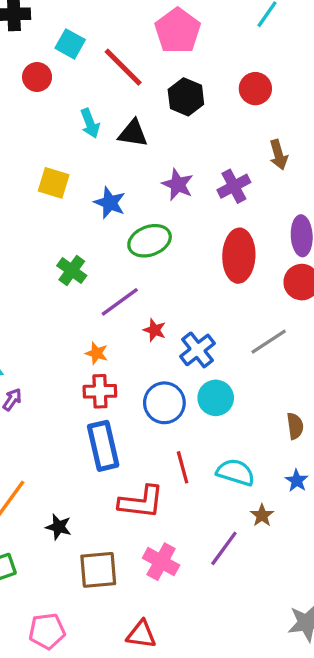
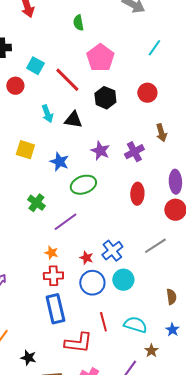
red ellipse: (239, 256) -> (137, 194), size x0.7
red star: (154, 330) -> (86, 258), moved

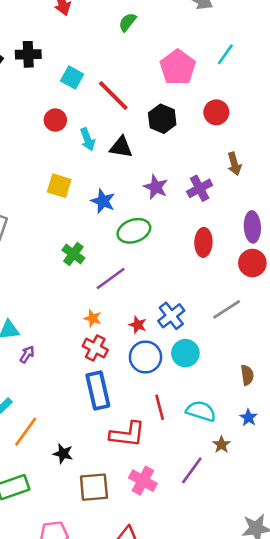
green semicircle: (78, 23) -> (127, 22), turned 49
pink pentagon: (100, 58) -> (178, 67), moved
red circle: (15, 86) -> (55, 120), moved
red cross: (53, 276) -> (95, 348), turned 30

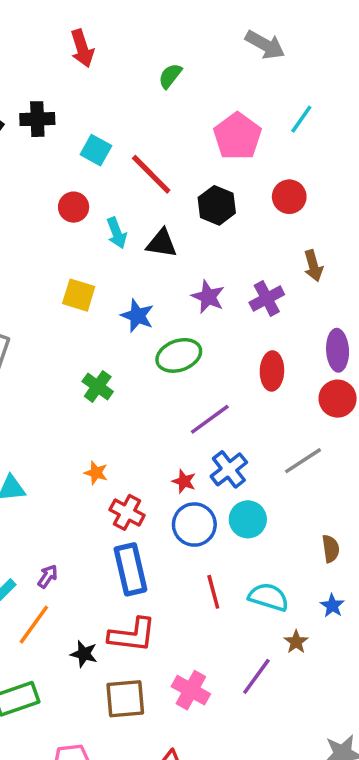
purple line: (111, 278) -> (210, 419), moved
orange star: (93, 318) -> (96, 473), moved
purple arrow: (27, 354) -> (48, 576), moved
red L-shape: (127, 434) -> (132, 635), moved

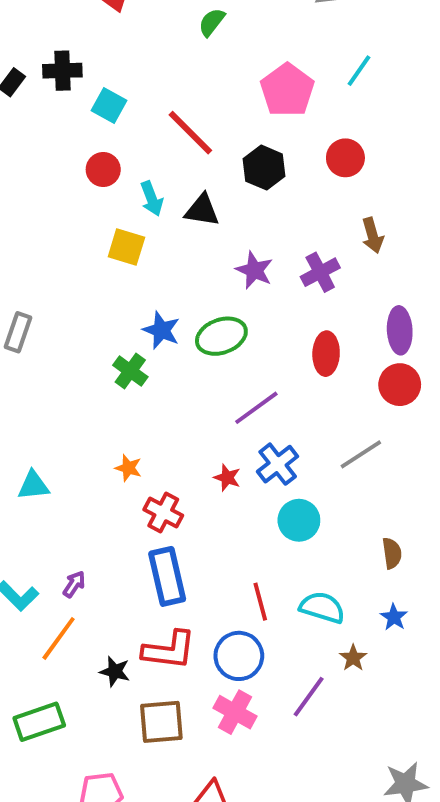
cyan square: (96, 150) -> (109, 106), moved
yellow square: (79, 295) -> (126, 247), moved
blue star: (137, 316) -> (161, 330), moved
blue circle: (194, 525) -> (239, 656), moved

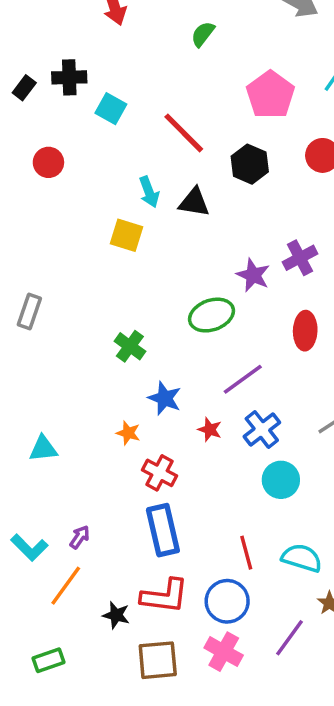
red circle: (103, 169) -> (48, 162), moved
purple star: (254, 270) -> (253, 275), moved
blue star: (161, 330) -> (165, 398), moved
red star: (227, 478) -> (210, 430), moved
green rectangle: (39, 722) -> (48, 660), size x0.7

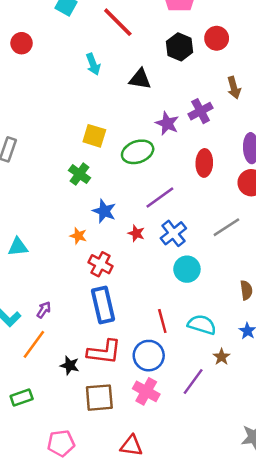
black hexagon: (250, 164) -> (180, 47), moved
black triangle: (194, 202) -> (140, 79), moved
yellow square: (127, 235) -> (94, 136), moved

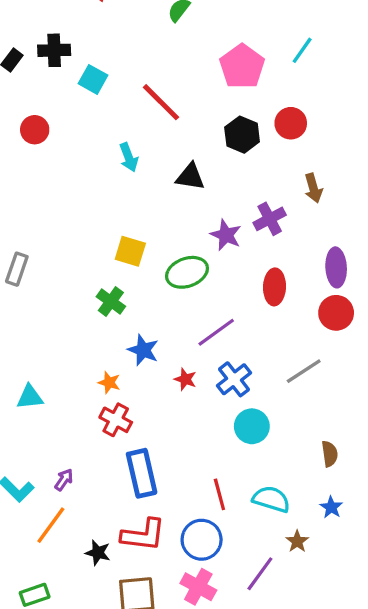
red cross: (101, 264) -> (116, 420), moved

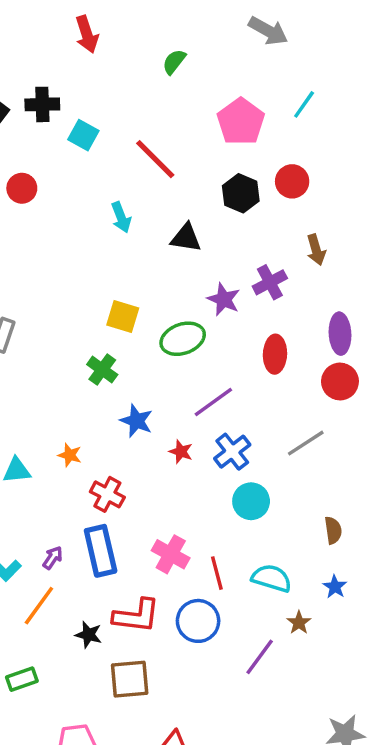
orange star: (109, 383) -> (70, 455), moved
blue rectangle: (142, 473) -> (101, 551), moved
pink cross: (198, 587) -> (171, 554), moved

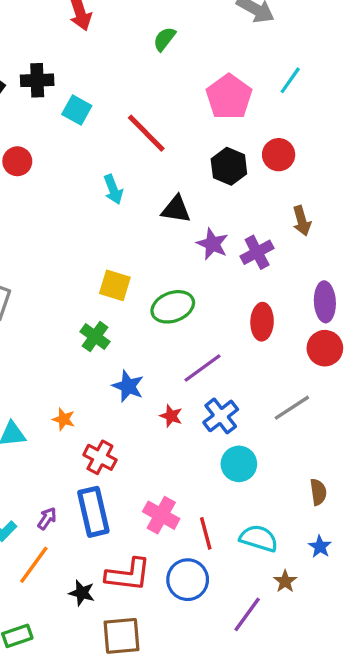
purple star: (224, 299) -> (212, 244), moved

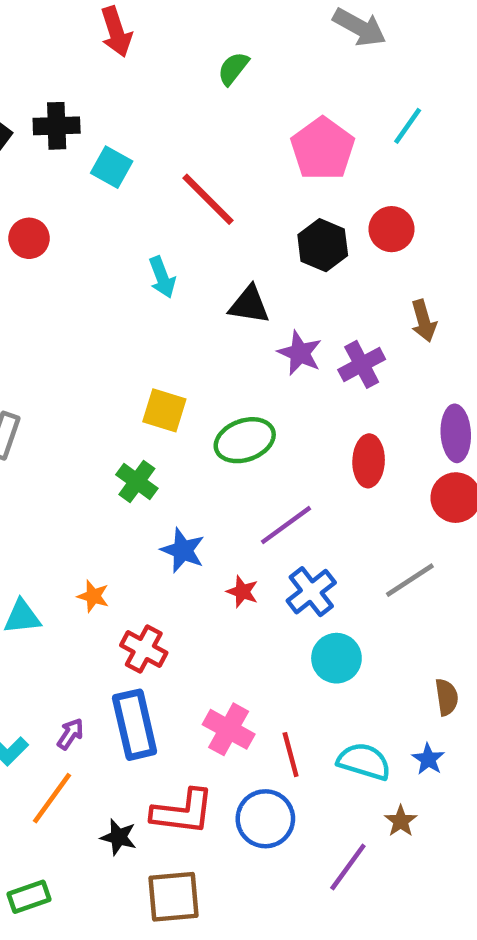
blue star: (320, 547) -> (428, 759), moved

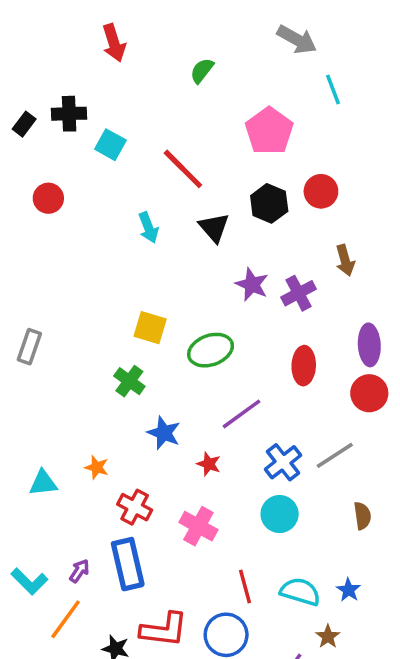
cyan line: (408, 126) -> (333, 90), moved, turned -56
black triangle: (249, 305) -> (214, 228), moved, turned 40
blue cross: (311, 592) -> (283, 462), moved
brown semicircle: (447, 697) -> (362, 516), moved
pink cross: (229, 729) -> (198, 526), moved

